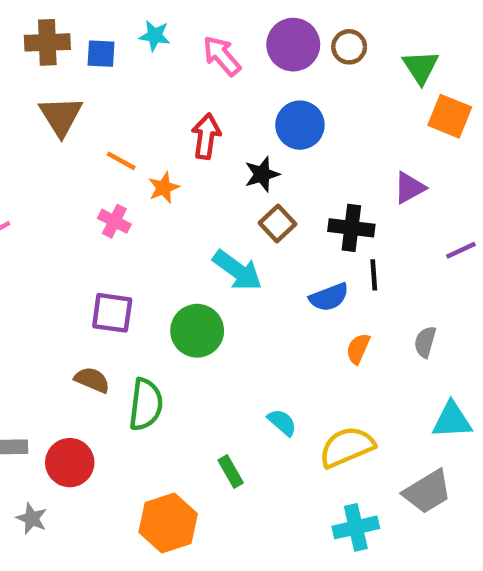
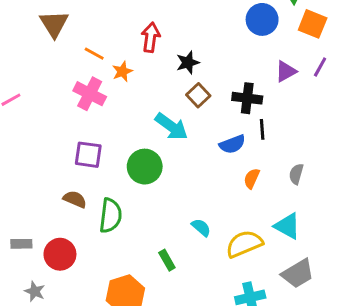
blue circle: (300, 125) -> (262, 19), moved
pink cross: (114, 221) -> (90, 94), size x1.5
purple line: (461, 250) -> (320, 67), moved, turned -36
cyan triangle: (452, 420) -> (287, 226), moved, turned 32

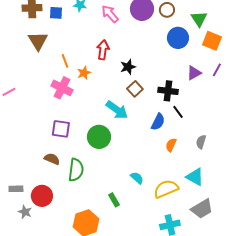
orange line: (94, 54) -> (65, 61), turned 40
black line: (262, 129) -> (178, 112), turned -32
blue semicircle: (232, 144) -> (158, 122), turned -42
gray star: (35, 291) -> (25, 212), moved

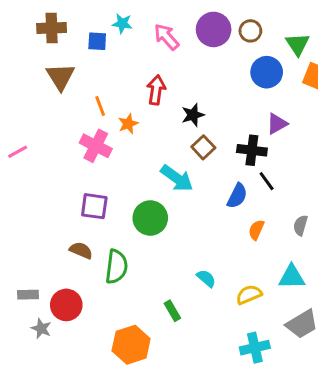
blue square: (56, 13) -> (97, 41), moved
purple triangle: (194, 73) -> (277, 124), moved
cyan triangle: (195, 177) -> (292, 277), turned -30
yellow semicircle: (166, 189) -> (249, 295), size x0.7

